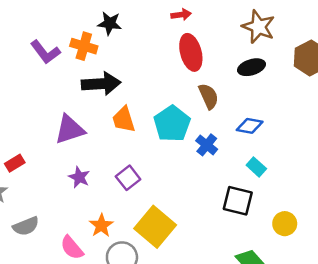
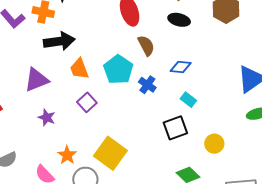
black ellipse: (251, 67) -> (179, 20), turned 35
purple square: (128, 178) -> (87, 102), moved
black square: (238, 201) -> (175, 128), turned -30

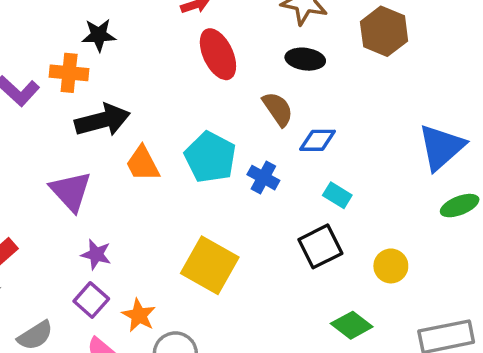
brown semicircle: (146, 46) -> (278, 109), moved
purple triangle: (36, 80) -> (71, 191), turned -44
purple square: (87, 102) -> (91, 300), moved
yellow square: (110, 153) -> (210, 265), moved

